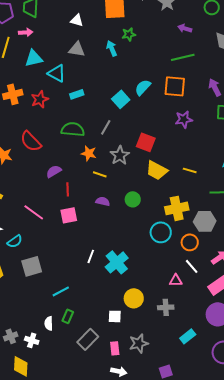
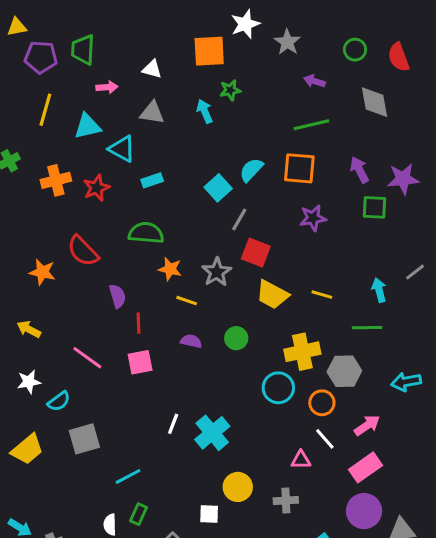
pink arrow: (26, 32) -> (107, 87), moved
gray line: (106, 127) -> (239, 219), moved
purple semicircle: (54, 171) -> (118, 296), turned 105

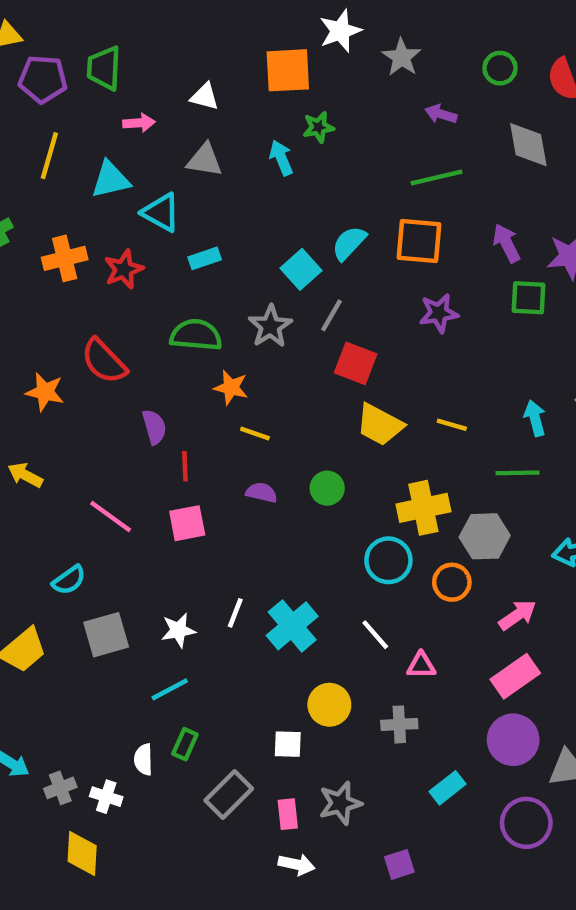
gray star: (217, 272) -> (270, 326), moved
white star: (29, 382) -> (178, 630), moved
white line: (325, 439) -> (375, 635), moved

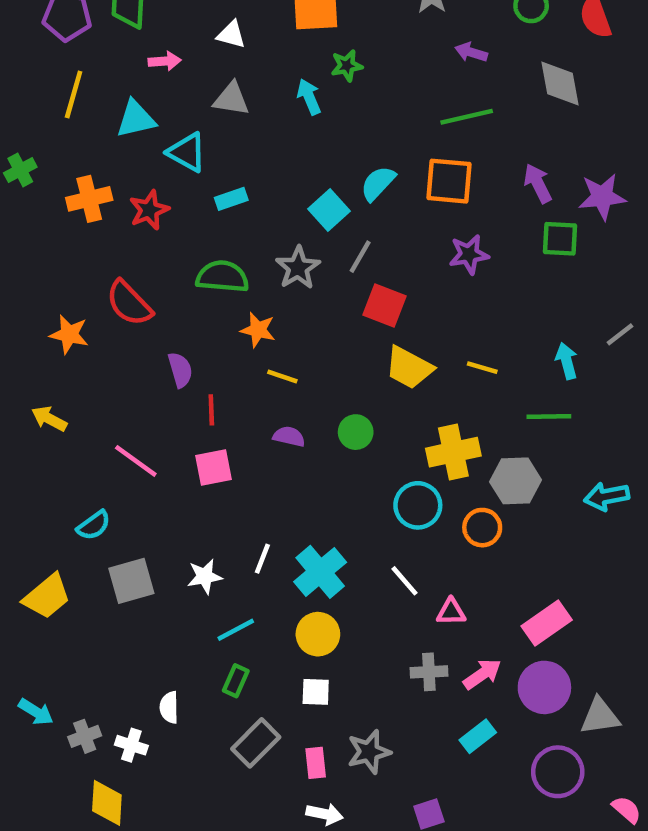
pink arrow: (517, 615) -> (482, 674), moved
cyan line: (170, 689) -> (236, 630), moved
yellow circle: (329, 705) -> (318, 634), moved
green rectangle: (185, 744) -> (236, 681), moved

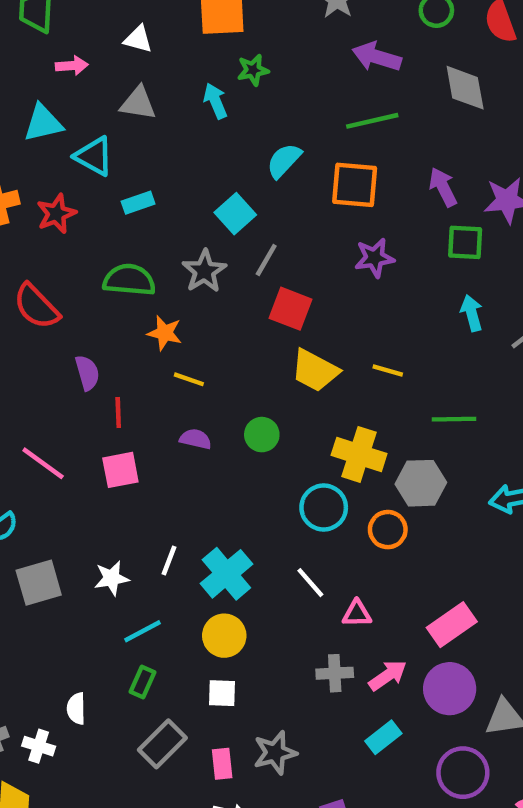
purple arrow: (471, 52) -> (377, 57), size x1.5
cyan semicircle: (378, 183) -> (284, 161), moved
cyan arrow: (567, 361) -> (472, 313), moved
yellow cross: (453, 452) -> (359, 454), turned 30

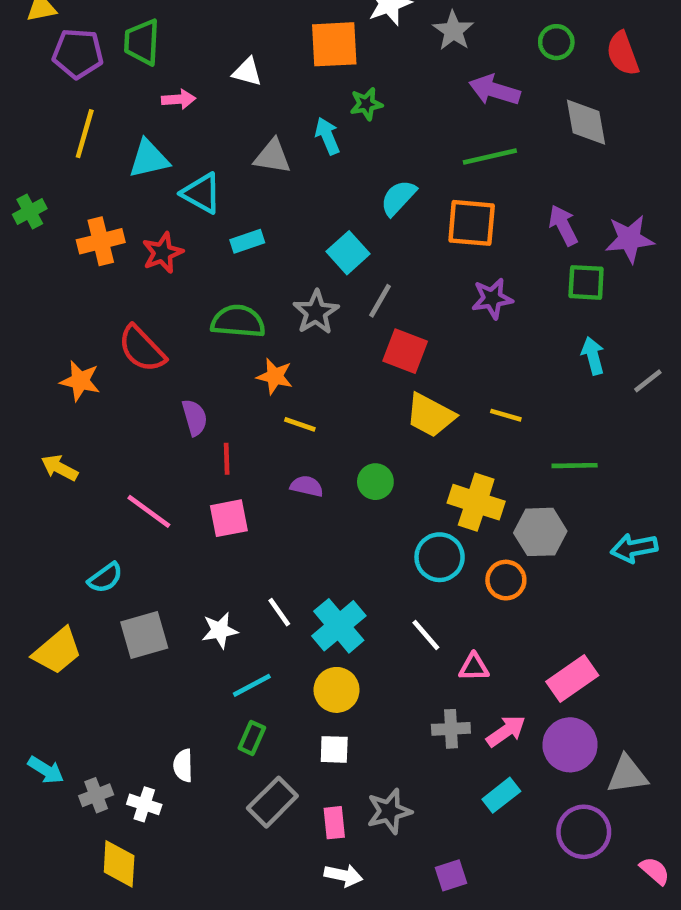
gray triangle: (138, 103) -> (272, 157), moved
white line: (169, 561) -> (279, 612), turned -56

